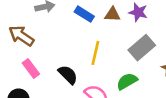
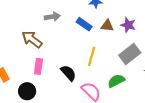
pink rectangle: (31, 69) -> (38, 66), turned 42

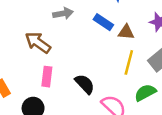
brown triangle: (107, 26) -> (126, 32), moved
yellow line: (92, 56) -> (129, 62), moved

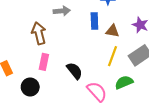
blue rectangle: (103, 22) -> (94, 21), turned 49
brown arrow: (38, 43) -> (39, 33), turned 35

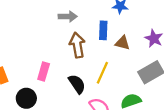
brown arrow: (39, 33) -> (77, 45), moved
yellow line: (112, 56) -> (102, 73), moved

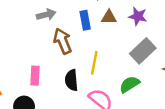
brown triangle: (122, 43) -> (109, 17), moved
black semicircle: (77, 84) -> (71, 80), turned -138

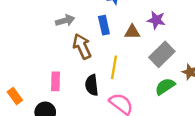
brown triangle: (109, 17) -> (132, 32), moved
green semicircle: (130, 84) -> (165, 86), moved

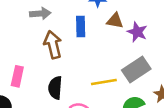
brown triangle: (132, 32) -> (115, 21), moved
yellow line: (114, 67) -> (104, 82), moved, turned 60

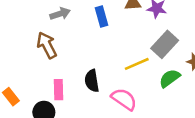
brown arrow: (53, 45) -> (47, 45), moved
pink rectangle: (17, 76) -> (58, 90), moved

